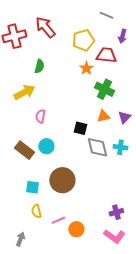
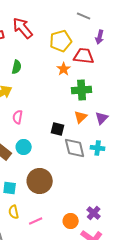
green cross: (104, 89) -> (82, 90), turned -30
orange triangle: (103, 116) -> (81, 117), turned -32
purple cross: (116, 212) -> (94, 213), turned -32
orange circle: (76, 229) -> (71, 221), moved

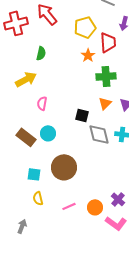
red trapezoid: (84, 56) -> (108, 42), turned 80
pink line: (36, 221) -> (69, 206), moved

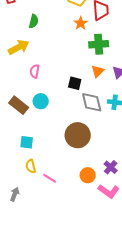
brown circle: (64, 167) -> (78, 135), moved
pink line: (69, 206) -> (50, 178), moved, turned 56

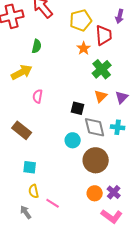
green cross: (99, 44) -> (102, 69), turned -36
cyan circle: (41, 101) -> (73, 140), moved
brown circle: (78, 135) -> (96, 160), moved
orange circle: (88, 175) -> (95, 193), moved
gray arrow: (15, 194) -> (26, 212), moved, turned -56

